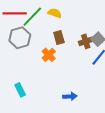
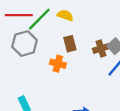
orange cross: (49, 55) -> (58, 64), turned -32

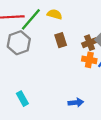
orange cross: (58, 64) -> (89, 60), moved

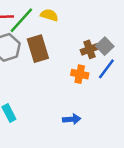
brown rectangle: (61, 40) -> (38, 49), moved, size x1.5
orange cross: (89, 60) -> (80, 74), moved

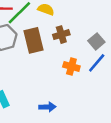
brown cross: (90, 49) -> (61, 35), moved
blue arrow: (72, 119) -> (47, 107), moved

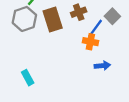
blue line: (97, 63) -> (95, 28), moved
blue arrow: (47, 107) -> (102, 66), moved

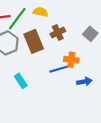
blue line: (95, 28) -> (59, 69), moved, turned 42
cyan rectangle: (28, 78) -> (21, 81), moved

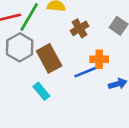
brown rectangle: (34, 41) -> (49, 58), moved

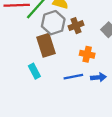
gray hexagon: (20, 47) -> (53, 23), moved
blue line: (85, 72) -> (73, 77), moved

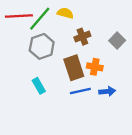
gray hexagon: (53, 23) -> (42, 46), moved
brown rectangle: (46, 45) -> (74, 68), moved

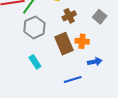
blue line: (80, 91) -> (73, 79), moved

